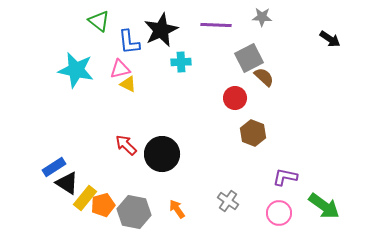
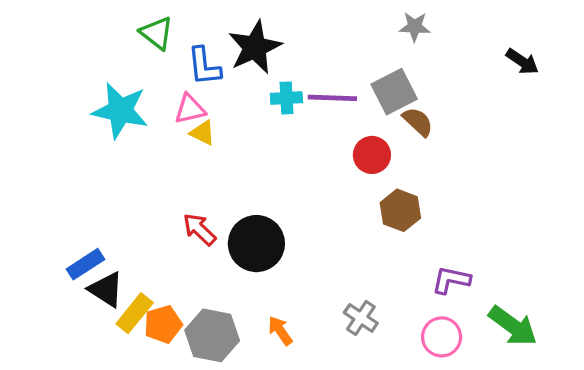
purple line: (216, 25) -> (332, 98), moved

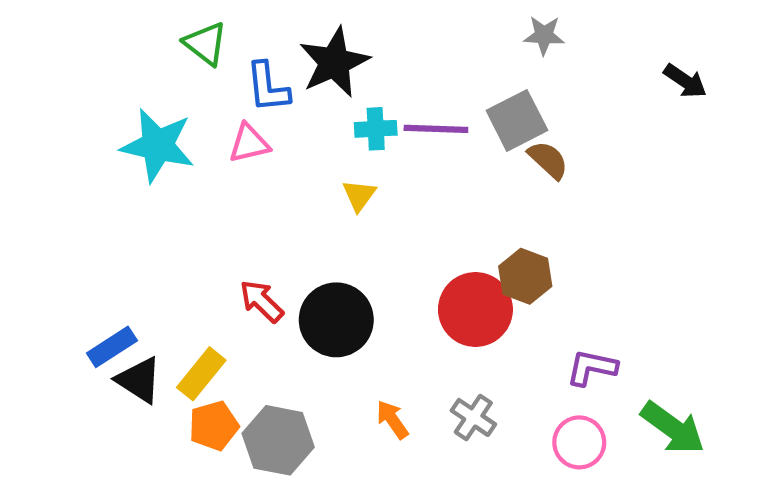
yellow triangle: (203, 133) -> (359, 195), moved, turned 40
red circle: (372, 155) -> (475, 309), moved, size x1.5
yellow rectangle: (135, 313) -> (201, 374), moved
orange arrow: (280, 331) -> (392, 420), moved

